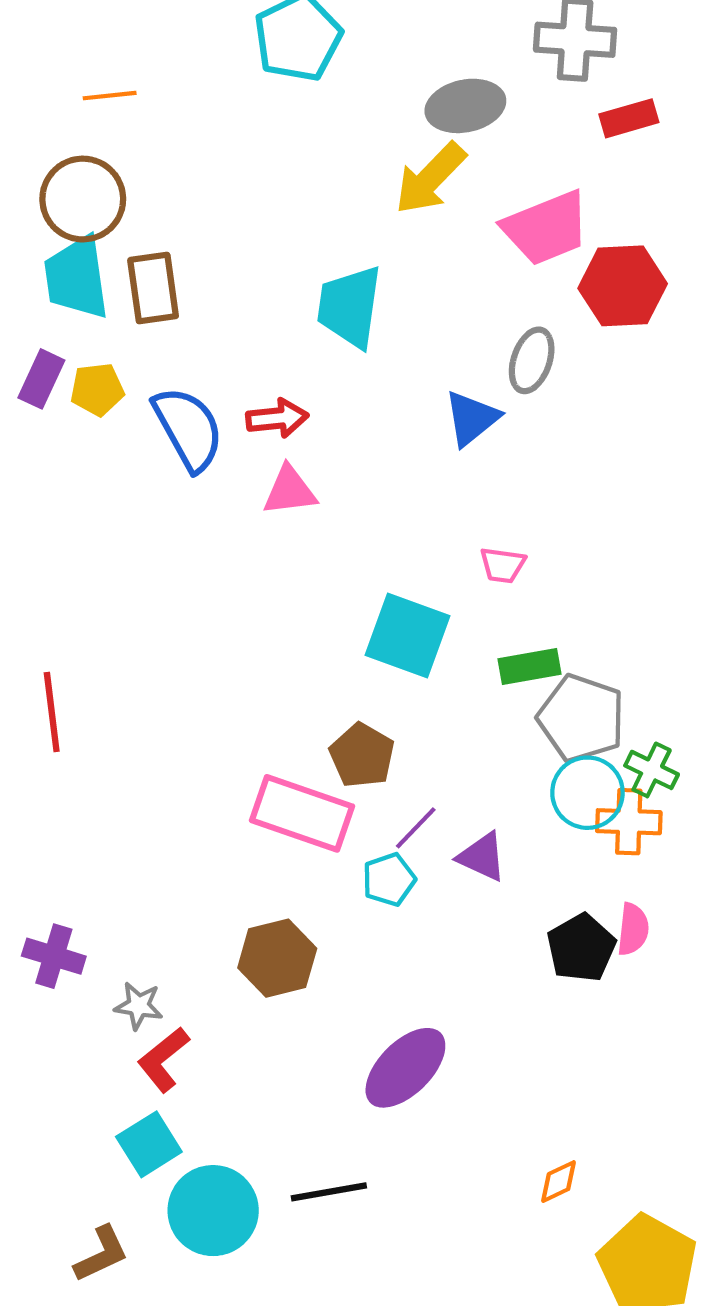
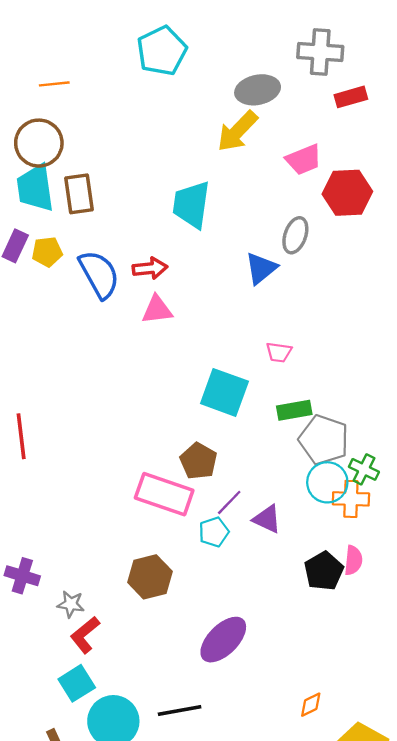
pink trapezoid: (546, 228) -> (304, 160), size x0.7

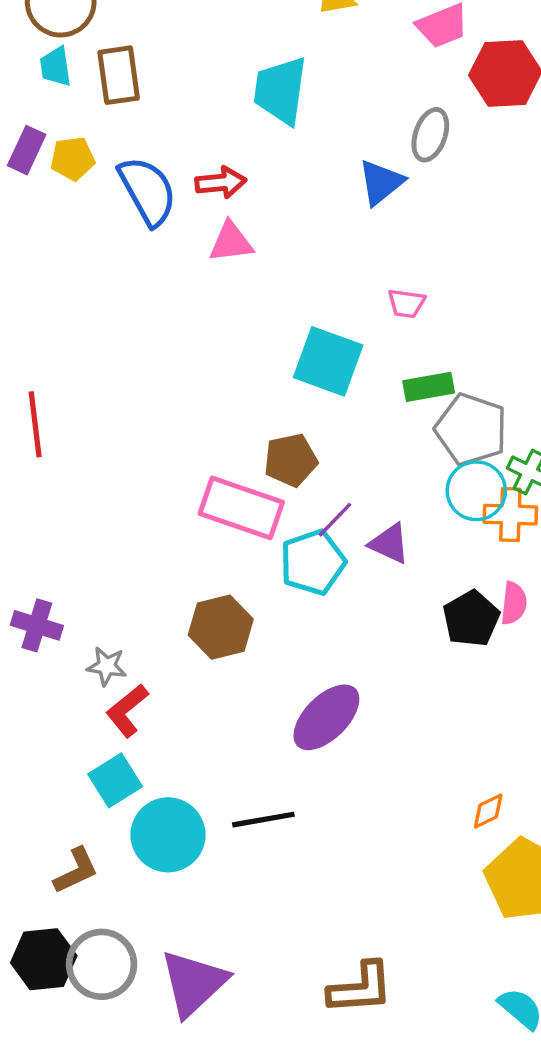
cyan trapezoid: (35, 188) -> (56, 67), size x0.6
brown pentagon: (198, 461) -> (291, 460), turned 30
cyan pentagon: (214, 532) -> (313, 562), size x1.5
orange diamond: (311, 705) -> (488, 811), moved

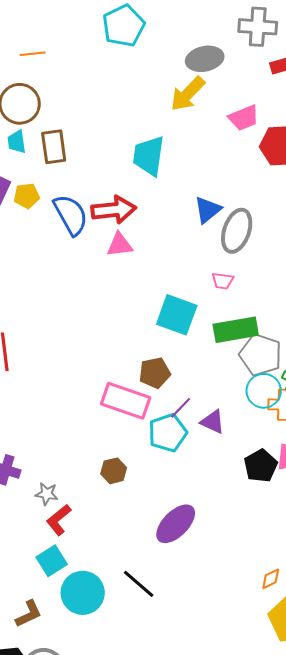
gray ellipse: (430, 135) -> (237, 231), moved, size x1.4
red arrow: (221, 182) -> (114, 210), size x1.5
green rectangle: (429, 387) -> (236, 330), size x1.5
brown hexagon: (221, 627) -> (114, 471), size x0.7
black line: (263, 820) -> (139, 584), turned 51

